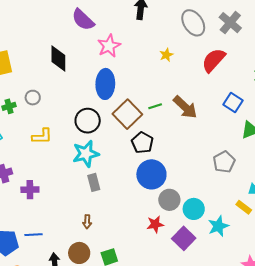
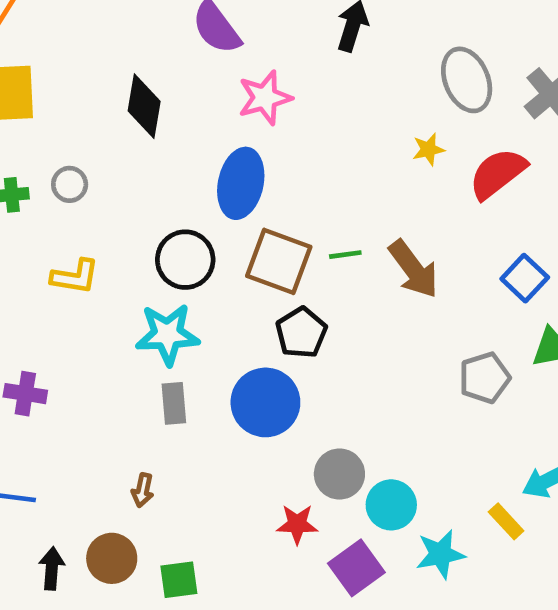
yellow star: (166, 55) -> (428, 149), moved
brown square: (127, 114) -> (279, 261), turned -36
gray pentagon: (224, 162) -> (485, 378), moved
blue circle: (151, 174) -> (265, 402), moved

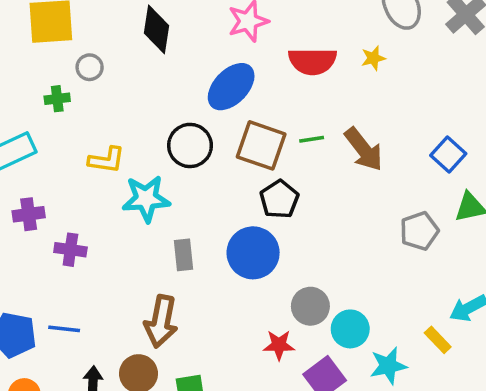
red semicircle: (498, 173) -> (312, 61), moved, turned -141
blue ellipse: (241, 183) -> (231, 87), turned 33
gray circle: (70, 184) -> (90, 67), moved
cyan star: (167, 334) -> (146, 199), moved
brown arrow: (143, 490) -> (161, 321), size x2.0

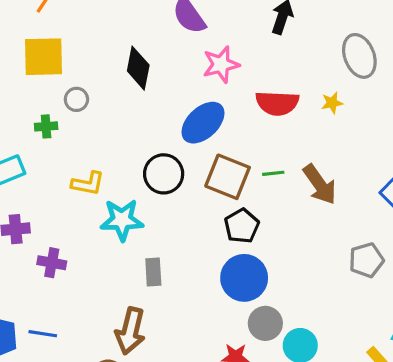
blue circle: (253, 253) -> (244, 278), moved

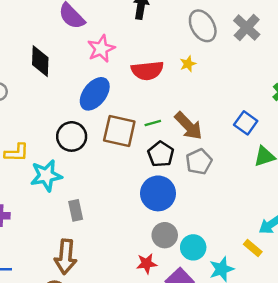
black pentagon: (242, 226) -> (161, 154), moved
gray pentagon: (366, 260) -> (199, 162), moved
blue circle: (244, 278) -> (158, 193), moved

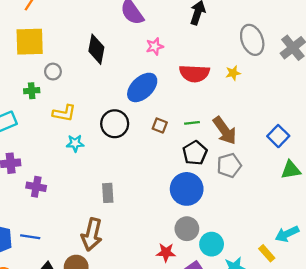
pink star: (101, 49) -> (155, 46), size x0.7
brown square: (119, 131) -> (160, 126), size x0.5
yellow L-shape: (17, 153) -> (64, 113), moved
cyan star: (46, 176) -> (75, 143), moved, size x0.6

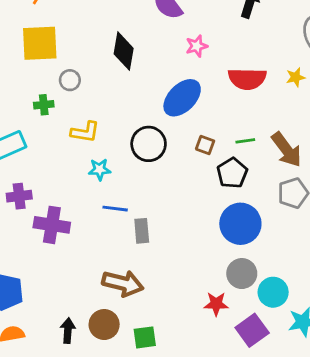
black pentagon: (195, 153) -> (232, 173), moved
purple cross: (36, 187) -> (52, 225), size x1.4
brown arrow: (92, 235) -> (123, 283), turned -88
blue line: (30, 237) -> (115, 209), moved

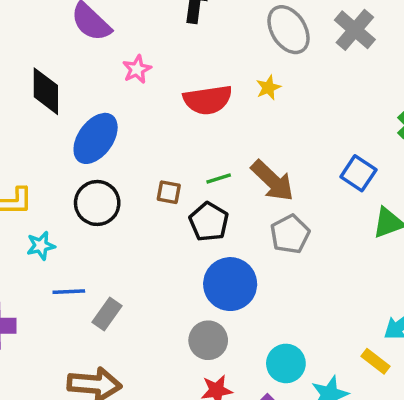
blue ellipse: (182, 98) -> (96, 138), moved
gray rectangle: (142, 231) -> (107, 314), turned 50
gray circle: (242, 274) -> (208, 340), moved

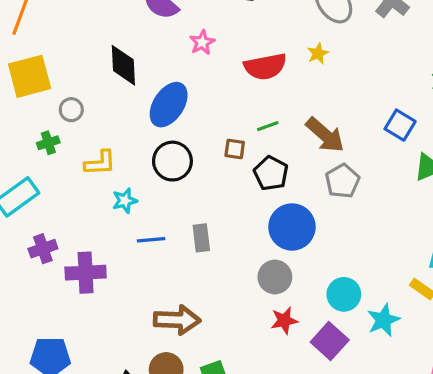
green line: (219, 178) -> (268, 126), moved
gray rectangle: (107, 314) -> (201, 238), moved, turned -40

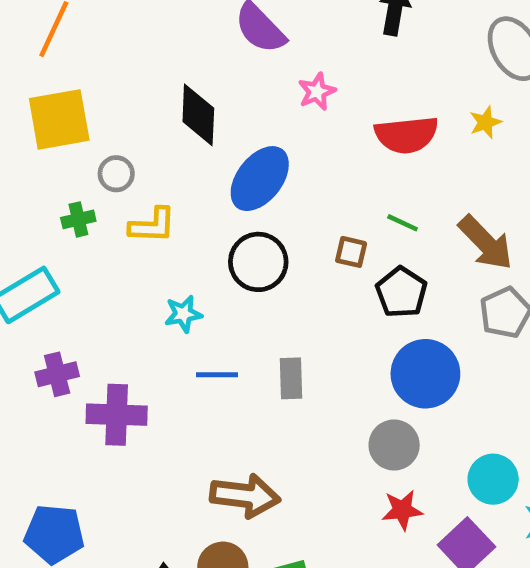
green line: (268, 126) -> (403, 223), turned 40
yellow L-shape: (100, 163) -> (152, 225), moved

